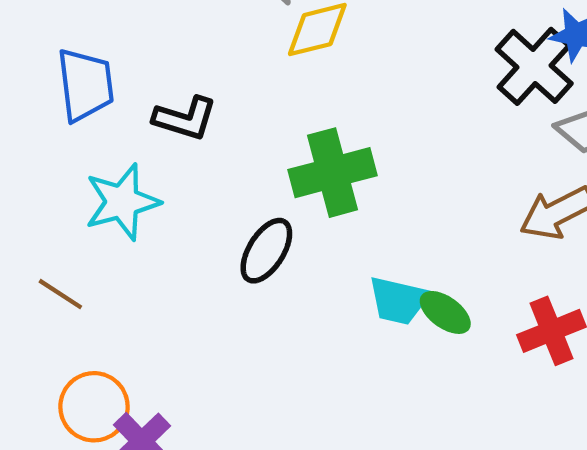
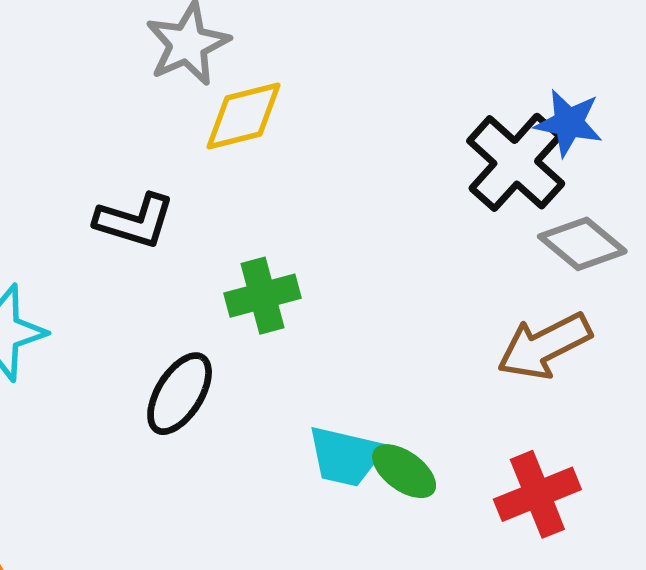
black L-shape: (185, 118) -> (135, 221), moved
green cross: (332, 173) -> (263, 296), size x0.7

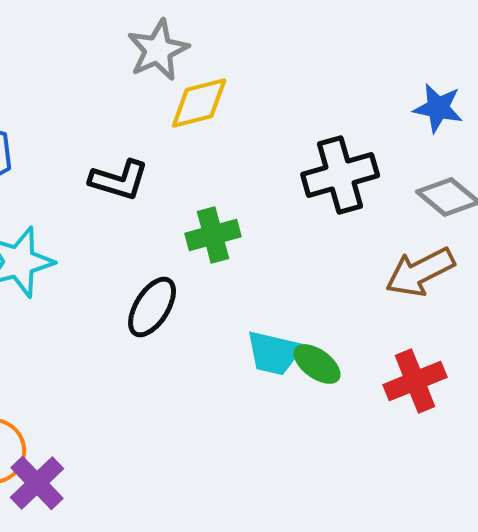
black cross: (516, 162) -> (340, 175), moved, turned 32

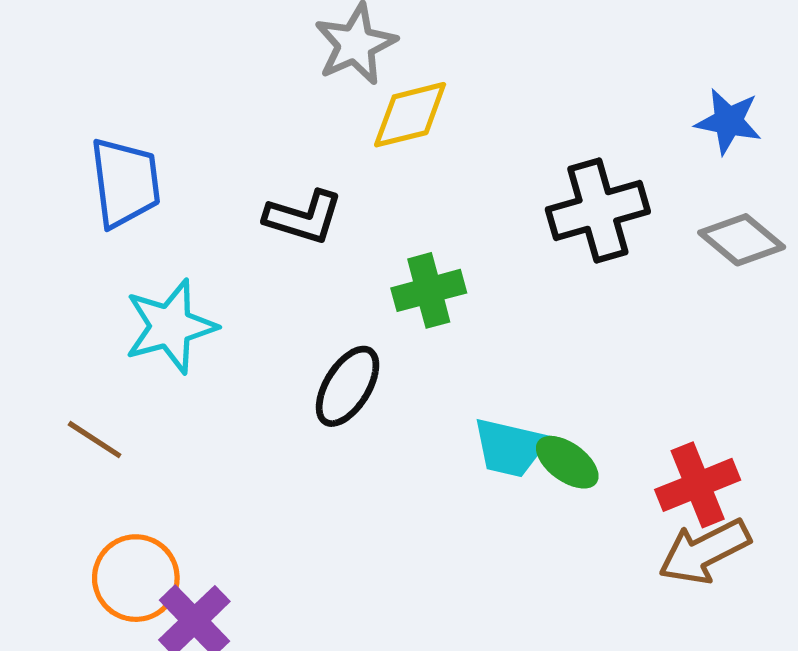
brown arrow: (420, 272) -> (704, 551), moved

